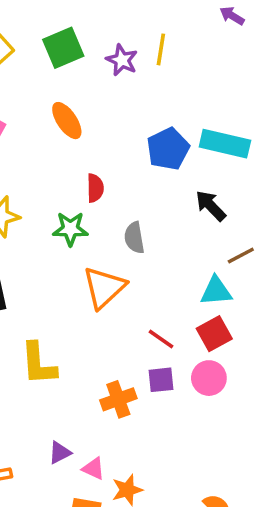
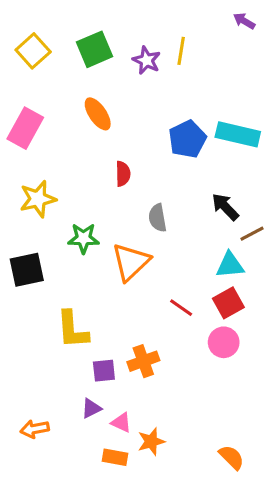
black arrow: (211, 206) -> (225, 207), moved
green star: (70, 229) -> (83, 238), moved
purple square: (161, 380) -> (104, 371), moved

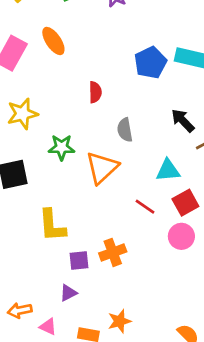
orange ellipse: (98, 114) -> (53, 41), moved
cyan triangle: (230, 265) -> (168, 170), moved
pink triangle: (121, 423) -> (48, 327), moved

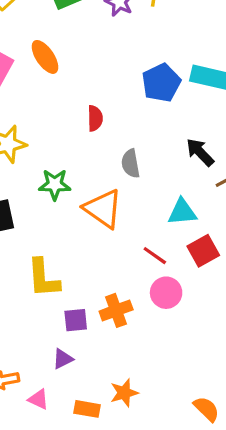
orange triangle: (102, 168) -> (103, 209), turned -42
pink circle: (181, 236) -> (166, 293), moved

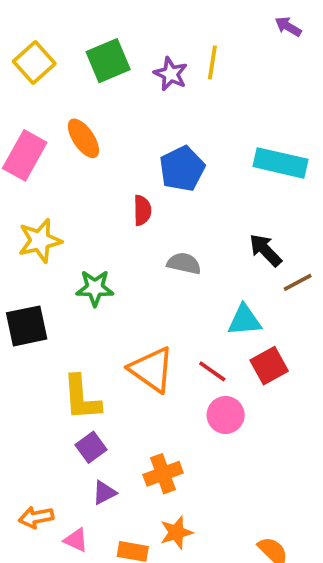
blue pentagon: (161, 83) -> (182, 169), moved
gray semicircle: (131, 164) -> (184, 263), turned 112
orange triangle: (103, 209) -> (152, 369), moved
orange cross: (116, 310) -> (163, 474), moved
purple square: (76, 320) -> (91, 447), moved, turned -30

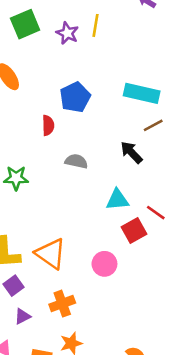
brown line: (298, 282) -> (153, 125), moved
orange triangle: (152, 369) -> (51, 254), moved
red line: (212, 371) -> (156, 213), moved

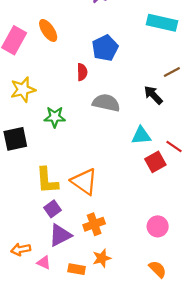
cyan rectangle: (142, 93) -> (162, 23), moved
gray semicircle: (76, 161) -> (106, 103), size x1.4
pink circle: (104, 264) -> (158, 226), moved
purple triangle: (22, 316) -> (60, 235), size x1.6

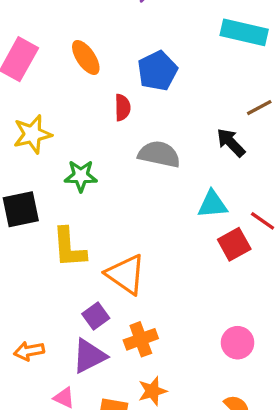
orange ellipse: (48, 30) -> (86, 57), moved
yellow L-shape: (47, 180) -> (69, 248), moved
purple square: (53, 209) -> (96, 316), moved
orange arrow: (21, 249) -> (29, 351), moved

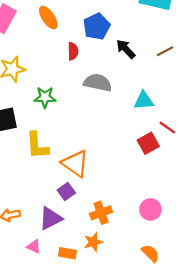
black arrow: (231, 143) -> (126, 49), moved
cyan triangle: (213, 204) -> (144, 101), moved
purple square: (96, 316) -> (66, 192), moved
orange cross: (141, 339) -> (101, 213), moved

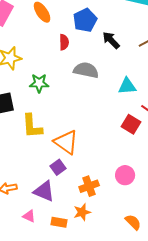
red square: (148, 143) -> (131, 124), turned -30
pink circle: (150, 209) -> (125, 175), moved
purple triangle: (51, 218) -> (44, 191), turned 50

